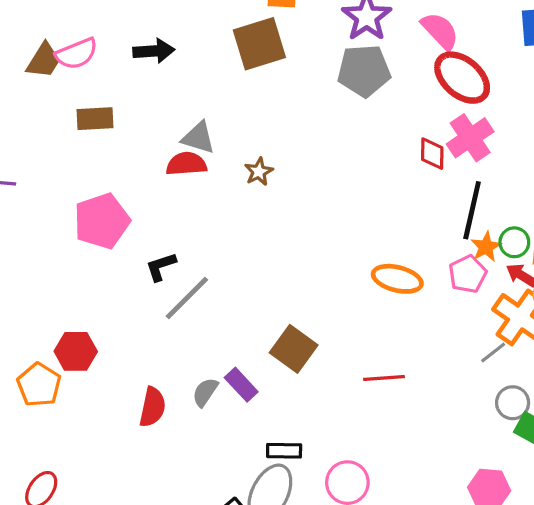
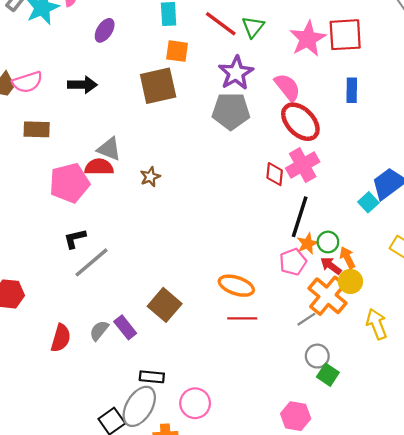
pink pentagon: (102, 221) -> (69, 183), moved
orange ellipse: (397, 279) -> (236, 286), moved
red line: (384, 378) -> (242, 318), moved

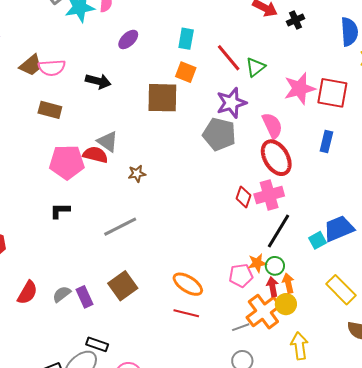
black line: (300, 217) -> (279, 231), moved
gray line: (92, 262) -> (120, 227), moved
red arrow: (331, 266) -> (273, 287), turned 30

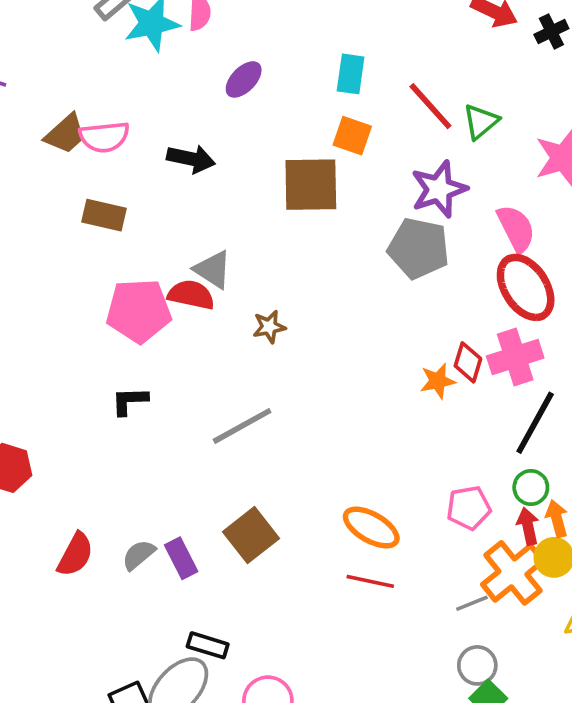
orange star: (257, 263) -> (438, 381), moved

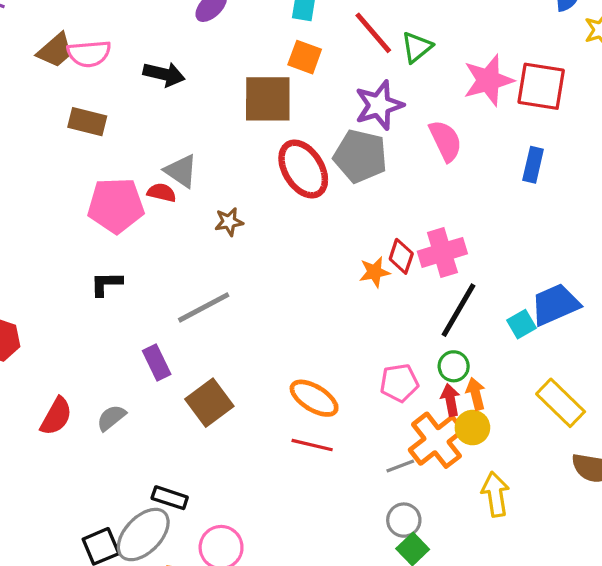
red ellipse: (526, 287) -> (303, 169), moved
red semicircle: (191, 295) -> (162, 193), size x0.7
purple rectangle: (181, 558) -> (157, 363), moved

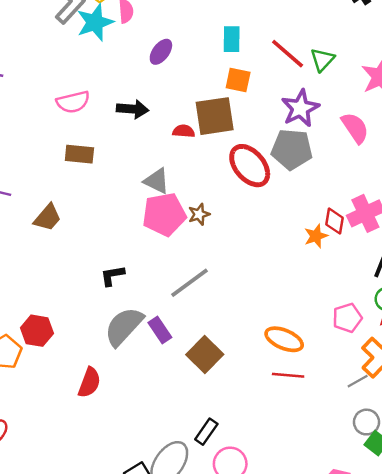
brown trapezoid: (55, 50) -> (48, 218), moved
red semicircle: (162, 193) -> (184, 131), moved
pink pentagon: (116, 205) -> (164, 214), moved
gray semicircle: (111, 418) -> (124, 326), moved, size x1.8
black rectangle: (170, 498) -> (206, 432), moved, turned -65

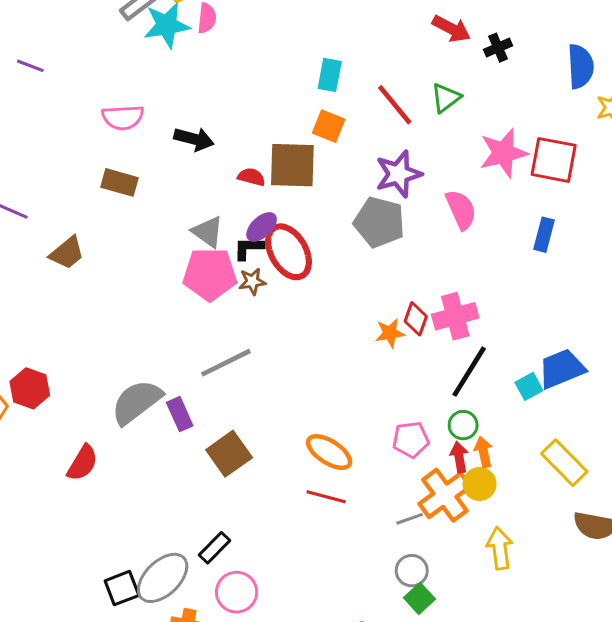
purple ellipse: (161, 52) -> (262, 227), moved
green triangle: (322, 60) -> (446, 98), moved
red ellipse: (250, 166) -> (288, 252), moved
black L-shape: (112, 276) -> (249, 248), moved

